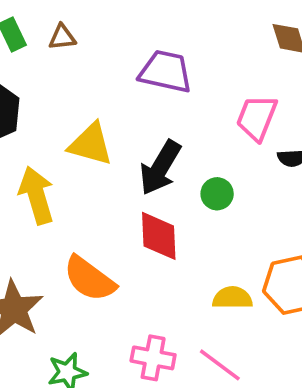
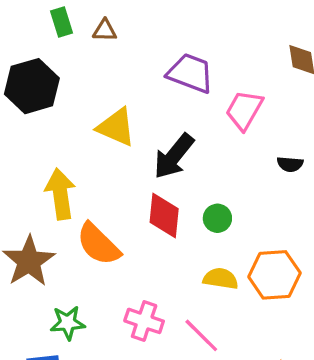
pink trapezoid: (257, 118) -> (244, 110), moved
green circle: (217, 194) -> (217, 218), moved
yellow arrow: (37, 195) -> (60, 194), moved

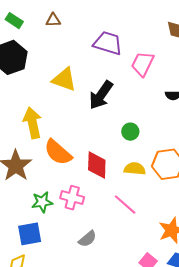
green rectangle: (62, 22) -> (14, 21), moved, turned -36
red diamond: (164, 215) -> (97, 165), moved
pink cross: (144, 321) -> (72, 198), moved

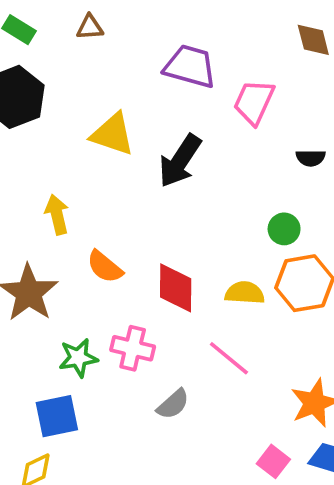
yellow arrow: (32, 123) -> (57, 215), size x0.7
green circle: (130, 132) -> (284, 229), moved
orange semicircle: (58, 152) -> (105, 267), size x0.7
gray semicircle: (87, 239) -> (173, 404), moved

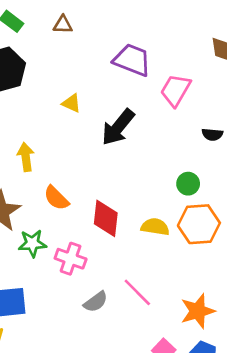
yellow triangle: (113, 134) -> (71, 103), size x0.6
green star: (78, 358) -> (32, 243), moved
pink line: (229, 358) -> (137, 292), moved

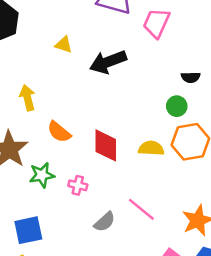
black arrow: (118, 127) -> (108, 62), turned 36
black semicircle: (212, 134) -> (191, 77), moved
pink cross: (71, 259) -> (78, 185), size x0.7

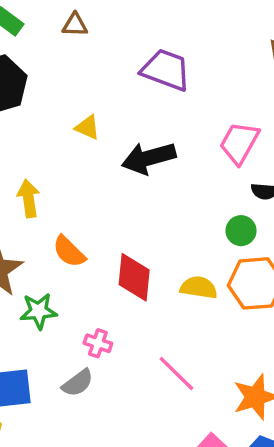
pink trapezoid: (156, 23) -> (239, 143), moved
pink cross: (78, 185) -> (98, 343), moved
gray semicircle: (105, 222) -> (78, 383), moved

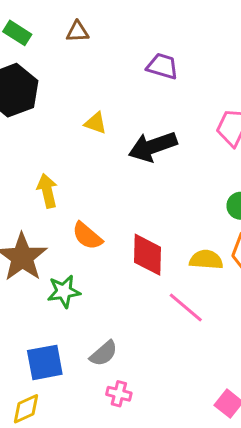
purple trapezoid: (166, 70) -> (162, 66), size x0.7
pink cross: (98, 343) -> (119, 394), moved
pink line: (176, 374) -> (186, 307), moved

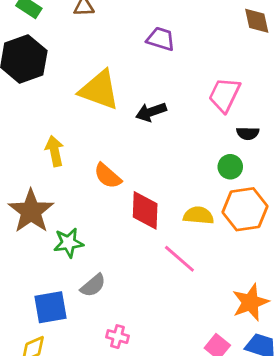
yellow triangle: (96, 123) -> (99, 90), size x2.0
black arrow: (153, 147) -> (151, 112), size x0.7
orange semicircle: (87, 236) -> (108, 176), moved
gray semicircle: (104, 353) -> (93, 285), moved

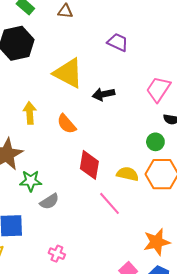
orange semicircle: (108, 176) -> (67, 124), moved
gray semicircle: (93, 285) -> (49, 201), moved

